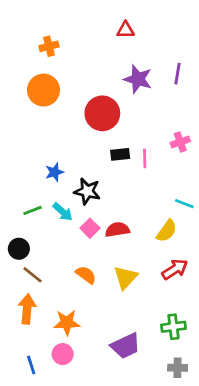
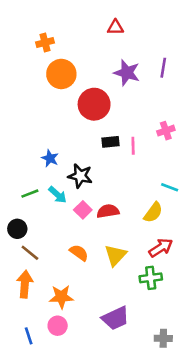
orange circle: (43, 90) -> (61, 74), moved
blue star: (54, 172) -> (50, 158), turned -30
green cross: (173, 327) -> (151, 278), moved

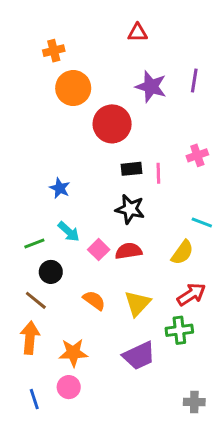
black star: (80, 176) -> (130, 209), moved
green line: (30, 194) -> (34, 244), moved
black circle: (17, 229) -> (51, 272), moved
purple trapezoid: (115, 318) -> (139, 356), moved

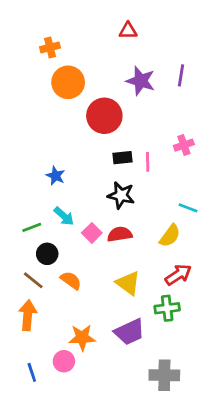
orange semicircle: (94, 300) -> (71, 280), moved
yellow triangle: (137, 303) -> (128, 283), turned -36
orange star: (73, 353) -> (82, 338), moved
gray cross: (194, 402) -> (164, 375), moved, size x1.5

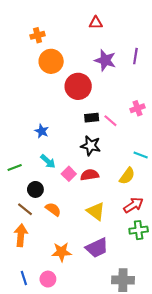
pink line: (148, 162) -> (110, 121), turned -48
green line: (32, 227) -> (15, 168), moved
green cross: (167, 308) -> (139, 230), moved
pink circle: (64, 361) -> (48, 279), moved

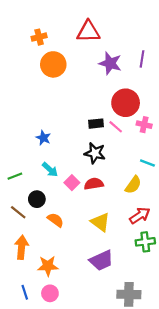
red triangle: (96, 23) -> (88, 32), moved, size x1.6
red circle: (78, 86) -> (126, 103), moved
pink cross: (138, 108) -> (144, 125), moved, turned 32
brown line: (25, 209) -> (18, 212), moved
orange star: (61, 252) -> (48, 266), moved

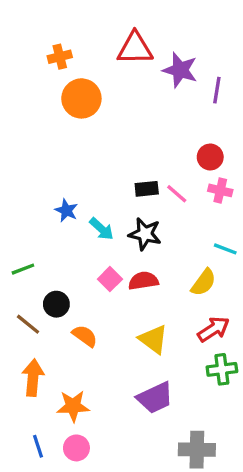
purple star: (110, 63) -> (180, 70), moved
red circle: (126, 103) -> (210, 157), moved, size x0.6
cyan arrow: (50, 170) -> (102, 229), moved

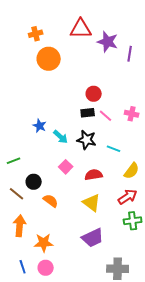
red circle: (210, 157) -> (94, 94), moved
cyan line: (225, 249) -> (114, 149), moved
red semicircle: (143, 281) -> (94, 175), moved
yellow semicircle: (204, 282) -> (132, 171), moved

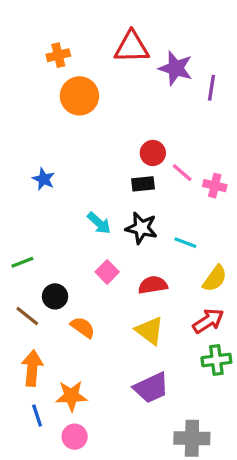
pink line: (106, 116) -> (182, 173), moved
blue star: (40, 126) -> (44, 179), moved
blue line: (23, 267) -> (37, 415), moved

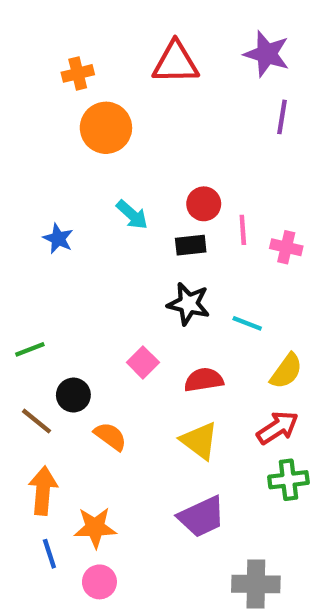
purple star: (176, 68) -> (267, 54), moved
pink line: (182, 173) -> (243, 230), turned 45
cyan arrow: (99, 223) -> (132, 215), moved

